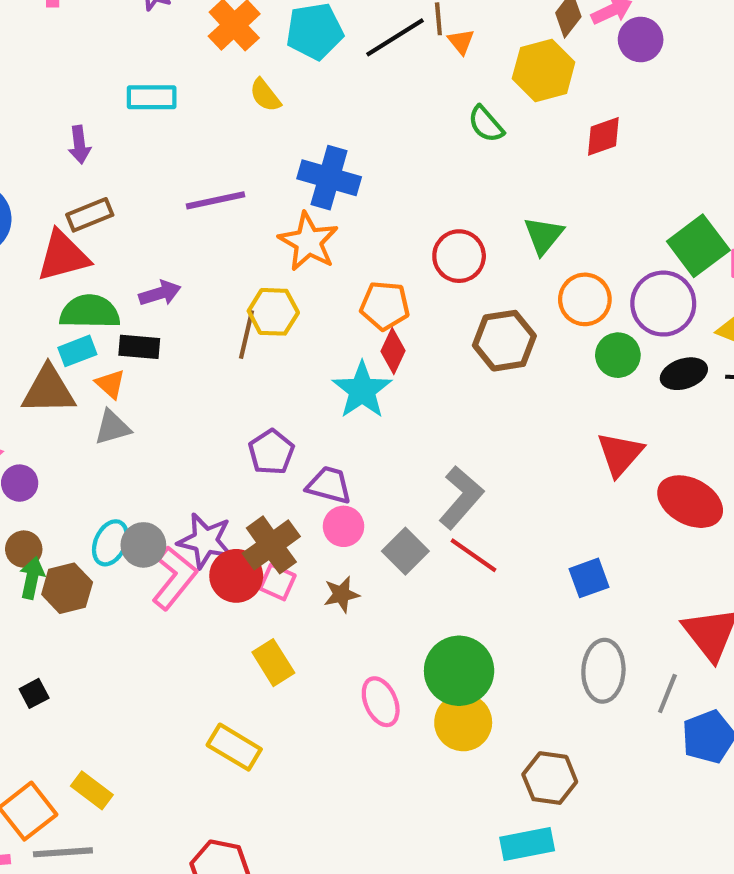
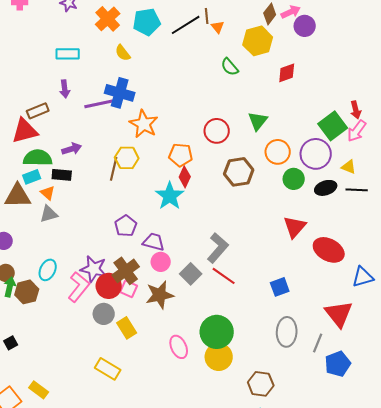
purple arrow: (79, 145) -> (65, 89), moved
blue cross: (329, 178) -> (120, 93), moved
gray circle: (143, 545) -> (104, 314), moved
brown star: (341, 594) -> (160, 295), size x1.6

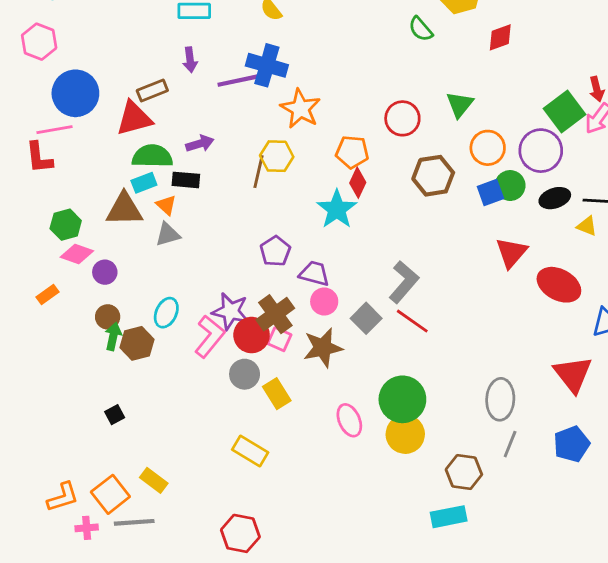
yellow triangle: (349, 167) -> (587, 226), moved
blue square: (280, 287) -> (490, 192), moved
gray line: (318, 343) -> (510, 444), moved

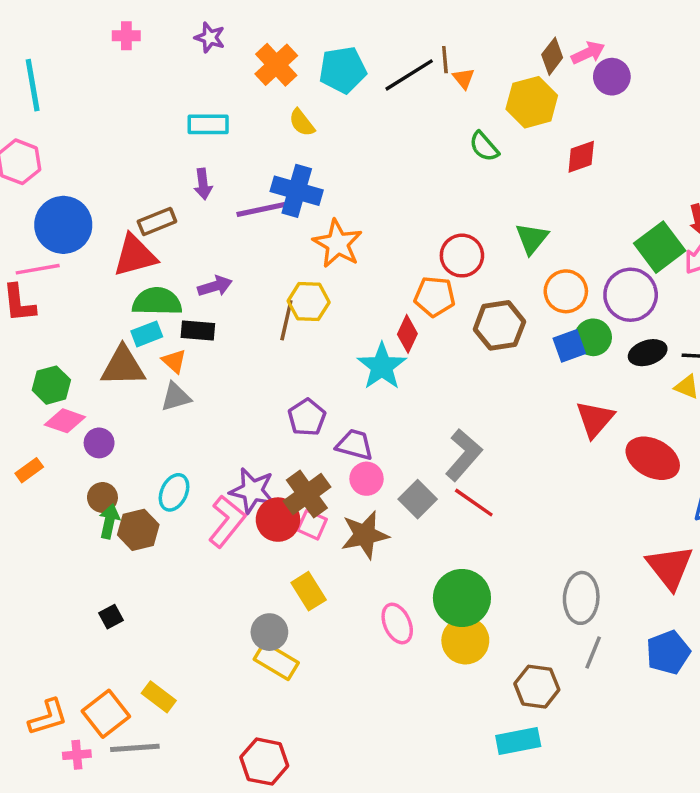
orange pentagon: (352, 152) -> (435, 296), moved
gray circle: (245, 374) -> (269, 632), moved

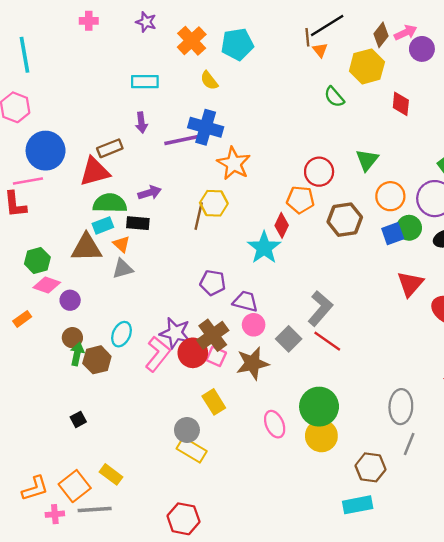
black line: (409, 75) -> (327, 26), moved
red diamond: (581, 157) -> (401, 104), turned -65
purple pentagon: (307, 417) -> (213, 283), turned -30

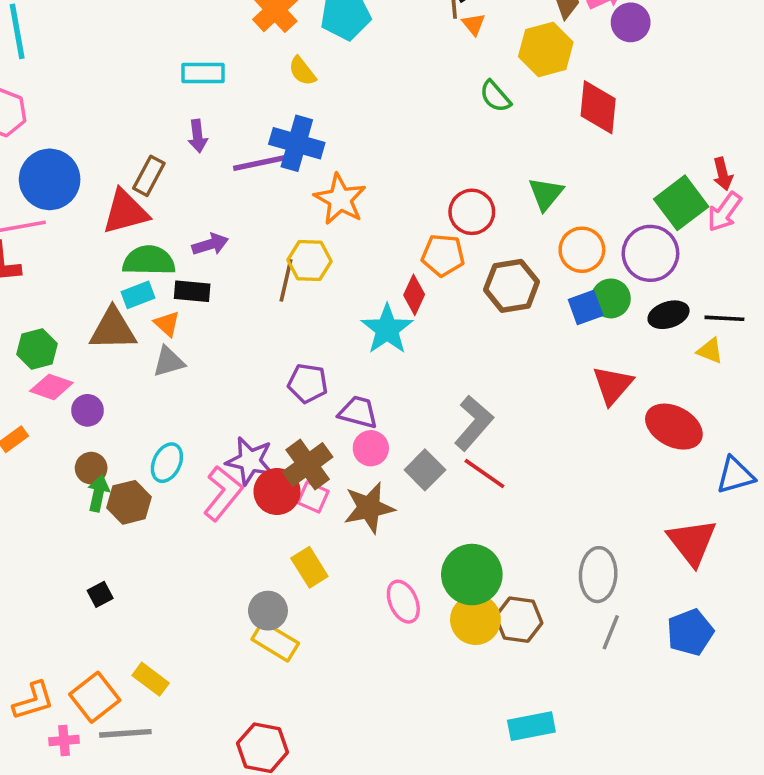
red diamond: (401, 104) -> (598, 107), size x1.4
brown rectangle: (110, 148) -> (149, 176), turned -40
brown hexagon: (370, 467) -> (519, 620), moved

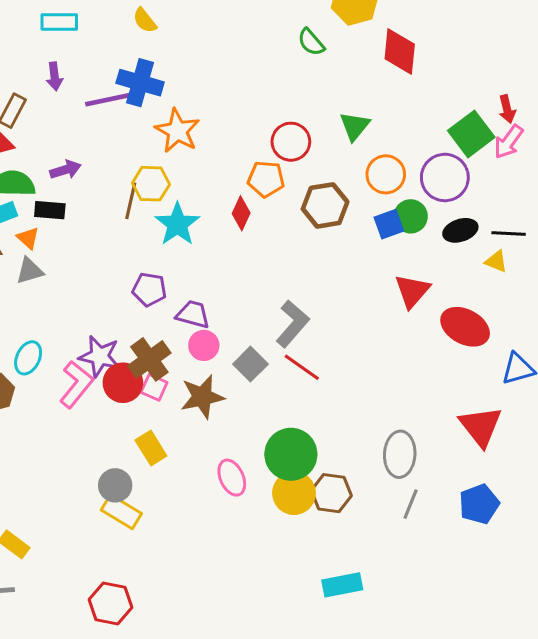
cyan star: (387, 329) -> (177, 224), moved

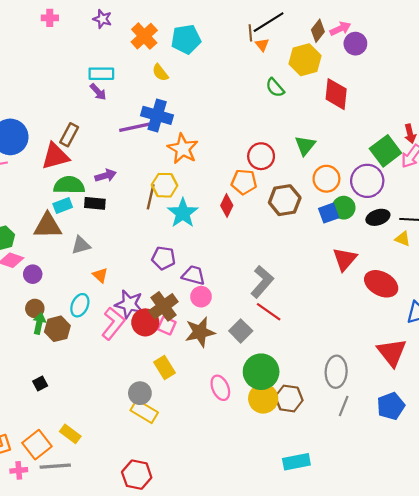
purple arrow: (55, 76) -> (98, 92), moved, turned -36
orange triangle: (28, 238) -> (100, 275), moved
gray square: (250, 364) -> (241, 331), moved

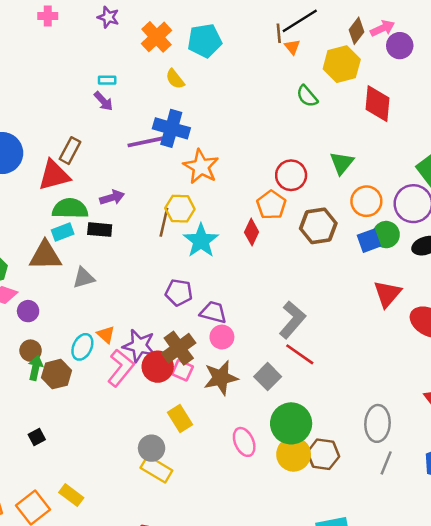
cyan rectangle: (101, 74) -> (107, 80), size x0.6
orange pentagon: (244, 182) -> (271, 205), turned 30
orange triangle: (100, 275) -> (106, 335), moved

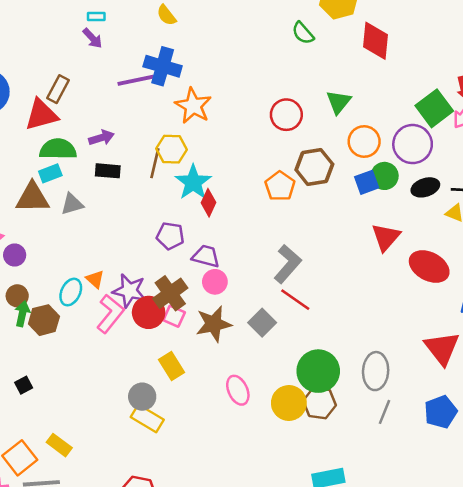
orange pentagon: (271, 205) -> (280, 186), moved
black rectangle: (100, 230) -> (108, 171), moved
red diamond: (252, 232) -> (209, 203), moved
gray triangle: (84, 278) -> (72, 204), moved
green circle: (291, 423) -> (318, 371), moved

